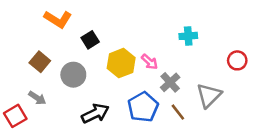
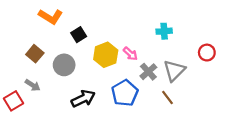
gray triangle: (209, 95) -> (174, 71), moved
brown line: (178, 112) -> (167, 98), moved

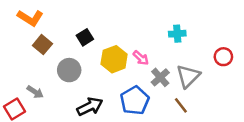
orange L-shape: (51, 17) -> (30, 18), moved
brown square: (35, 54) -> (42, 45), moved

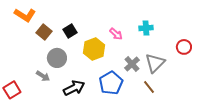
brown square: (42, 45) -> (44, 32), moved
pink arrow: (141, 58) -> (116, 34), moved
gray arrow: (35, 92) -> (43, 76), moved

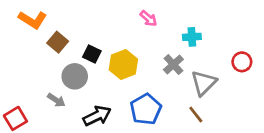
black square: (70, 31) -> (92, 54), moved, turned -32
pink arrow: (116, 34) -> (148, 18), moved
gray cross: (132, 64) -> (173, 64), moved

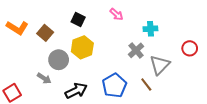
orange L-shape: (33, 20) -> (17, 28), moved
black square: (92, 54) -> (78, 19), moved
yellow hexagon: (123, 64) -> (82, 47), moved
brown line: (196, 115) -> (146, 84), moved

